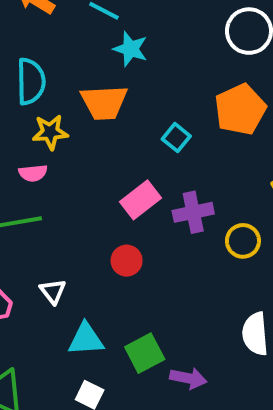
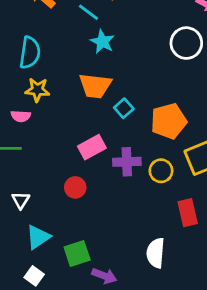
orange trapezoid: (104, 103) -> (95, 86), moved
orange pentagon: (240, 109) -> (169, 121), moved
yellow circle: (243, 241) -> (161, 171), moved
cyan triangle: (86, 339) -> (38, 237), turned -40

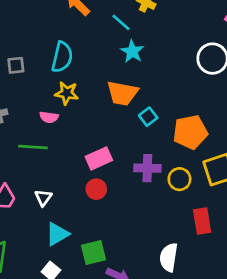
pink rectangle: (92, 147) -> (99, 158), moved

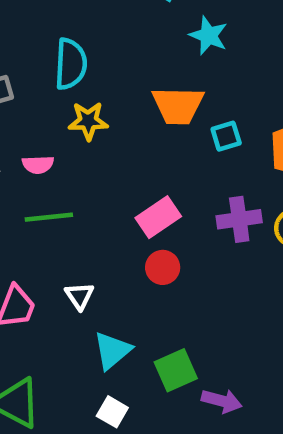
cyan star: (132, 52) -> (209, 36), moved
pink semicircle: (49, 117) -> (38, 165), moved
cyan square: (148, 117) -> (226, 136), turned 30

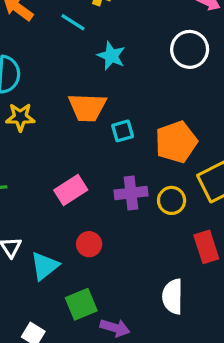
red circle: (163, 267) -> (89, 244), moved
cyan triangle: (112, 351) -> (45, 266), moved

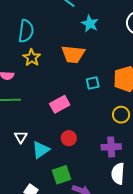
yellow star: (20, 117) -> (32, 58), turned 30
cyan square: (123, 131) -> (93, 83), moved
purple cross: (131, 193) -> (111, 147), moved

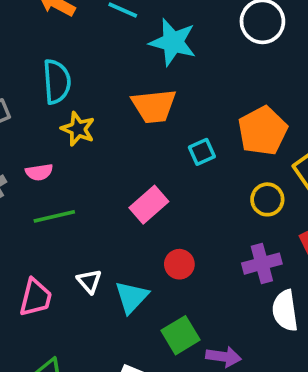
cyan star: (90, 24) -> (173, 42), size x1.4

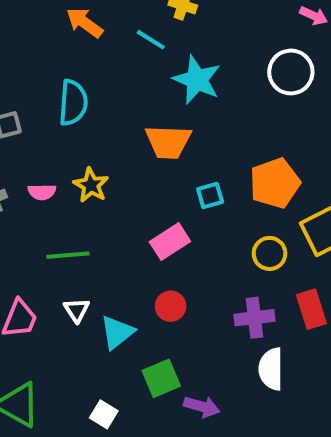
yellow star: (78, 129) -> (91, 185), moved
pink rectangle: (149, 205) -> (170, 242), moved
green line: (54, 216) -> (68, 255), moved

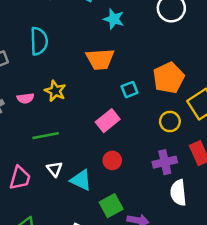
cyan star: (197, 80) -> (114, 19), size x0.7
cyan triangle: (117, 332) -> (81, 180), turned -50

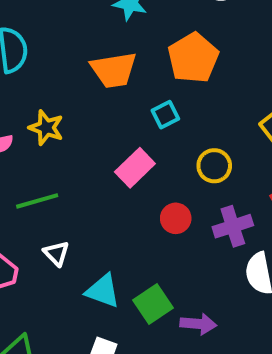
orange pentagon: (169, 78) -> (193, 58), moved
yellow circle: (170, 121) -> (214, 166), moved
red circle: (112, 160) -> (176, 218), moved
cyan triangle: (81, 180) -> (103, 291), moved

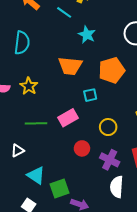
green line: (37, 201) -> (36, 123), moved
purple cross: (233, 226) -> (110, 160), turned 30
white triangle: (56, 253) -> (18, 151), turned 32

